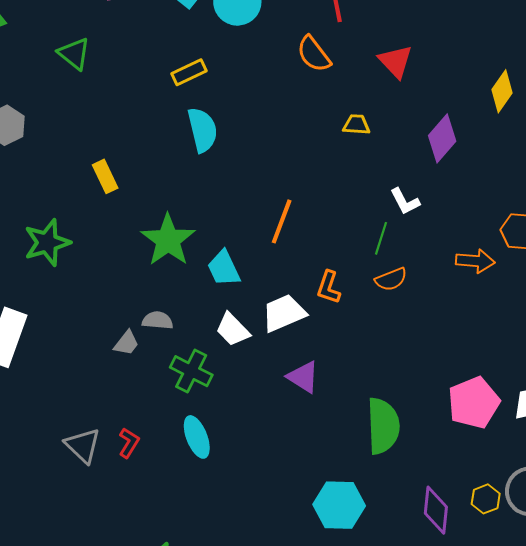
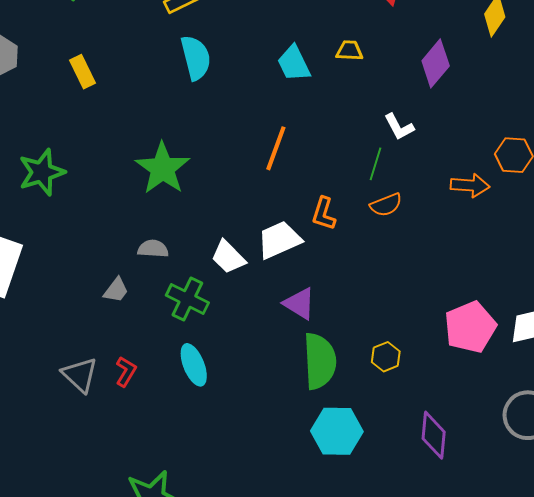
yellow rectangle: (105, 176) -> (82, 72), moved
cyan trapezoid: (224, 268) -> (294, 63), moved
gray trapezoid: (126, 343) -> (116, 290), moved
green semicircle: (383, 426) -> (320, 361), moved
yellow hexagon: (486, 499) -> (386, 357), moved

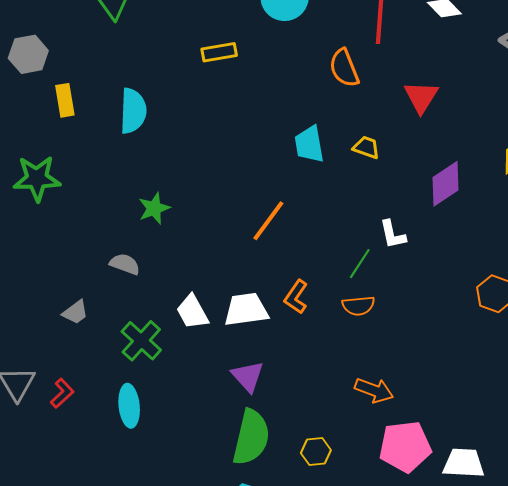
cyan semicircle: (196, 58) -> (133, 111), moved
yellow rectangle: (82, 72) -> (65, 100), moved
green star: (163, 168) -> (154, 208), size x0.6
orange arrow: (470, 185) -> (374, 390), moved
gray semicircle: (153, 249) -> (125, 264), moved

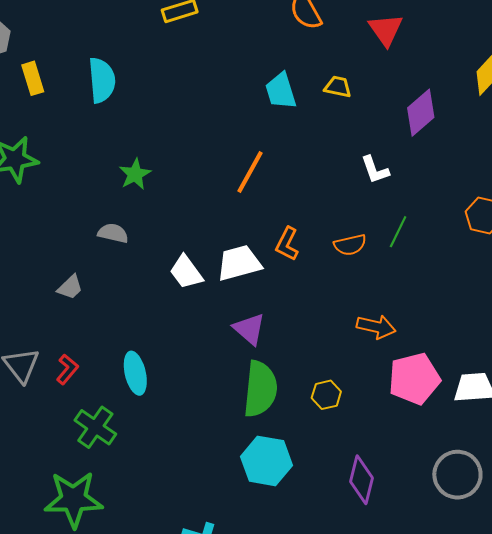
green line: (360, 264) -> (398, 232), moved
green cross: (141, 341) -> (95, 427), moved

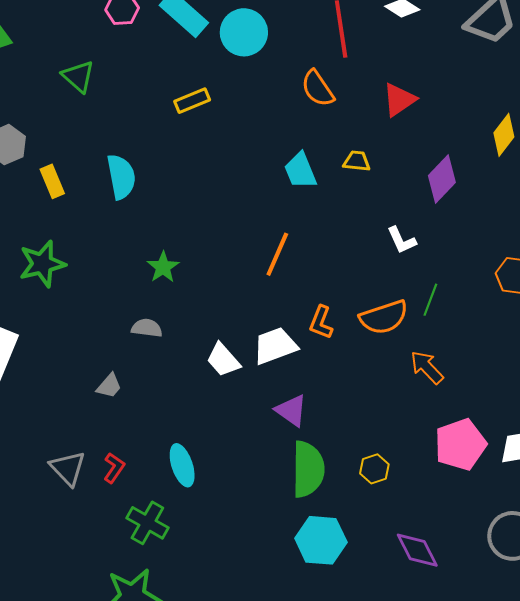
red triangle: (386, 30) -> (399, 100), turned 36
orange semicircle: (350, 245) -> (384, 317), size x1.5
orange arrow: (376, 327) -> (427, 367), moved, turned -141
purple diamond: (361, 480) -> (417, 550), turned -36

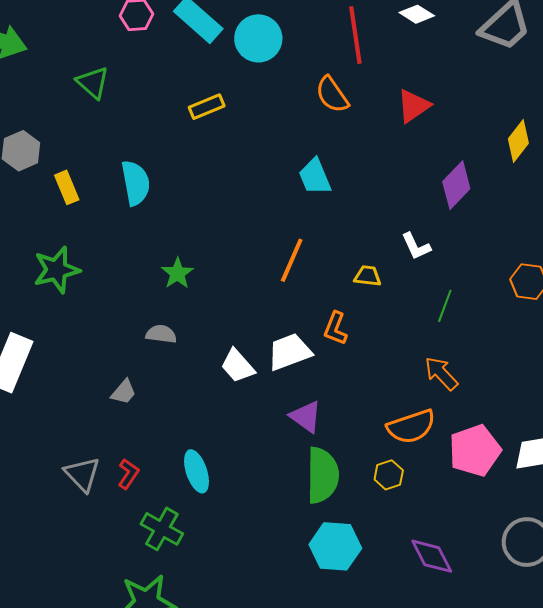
yellow trapezoid: (357, 161) -> (368, 276), moved
orange semicircle: (384, 317) -> (411, 427), moved

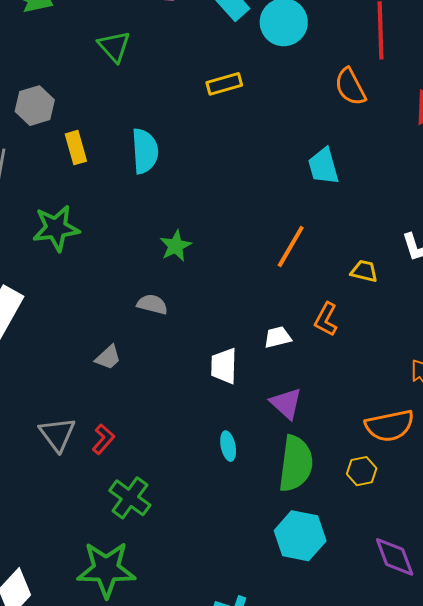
white trapezoid: (289, 352) -> (278, 337), size x0.6
white trapezoid: (238, 366) -> (224, 366), moved, turned 36
cyan ellipse: (197, 471) -> (228, 446), moved, size x0.7

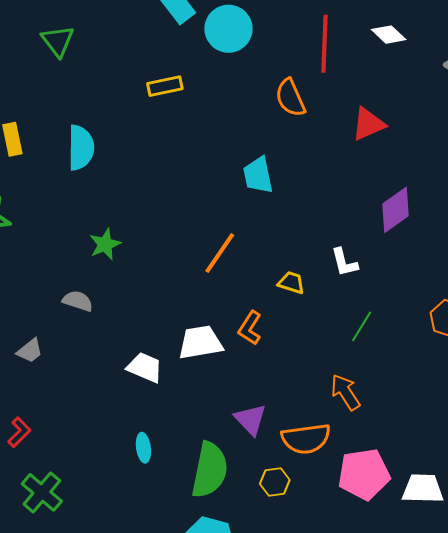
white trapezoid: (278, 337) -> (200, 342), size x1.6
white trapezoid: (224, 366) -> (145, 367), turned 108
purple triangle: (286, 403) -> (250, 419), moved

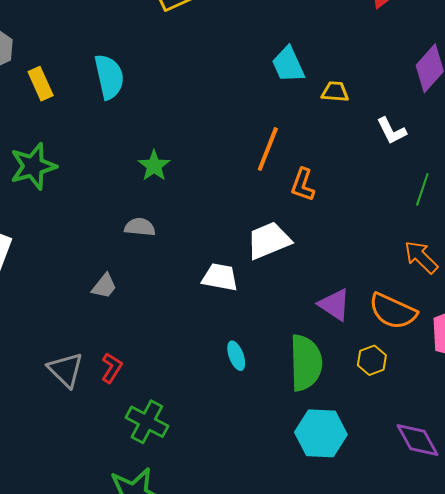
yellow trapezoid: (291, 283) -> (335, 92), moved
orange L-shape: (250, 328) -> (303, 185), moved
orange semicircle: (306, 439) -> (393, 311), turned 45

